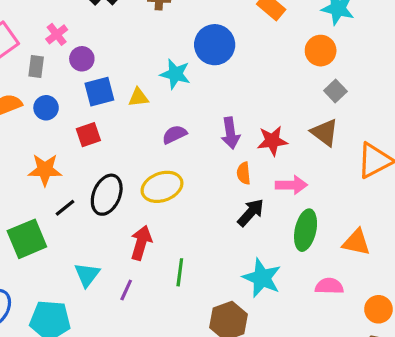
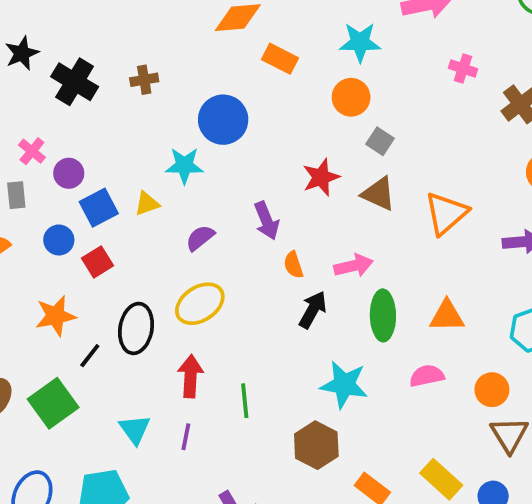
blue circle: (46, 108) -> (59, 240), moved
red star: (272, 141) -> (321, 177), moved

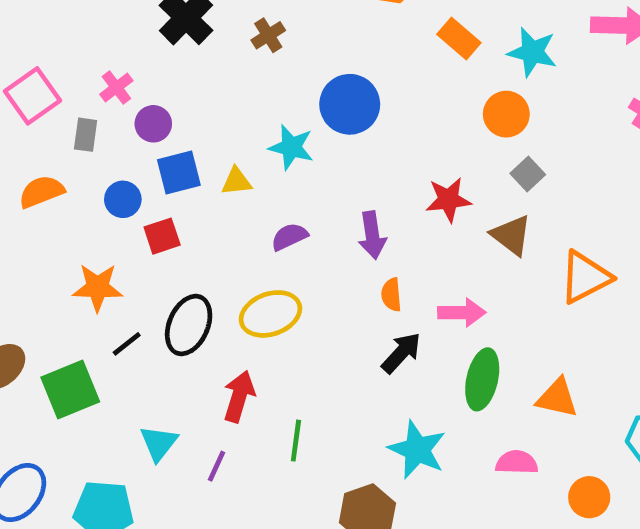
orange rectangle: (280, 59) -> (459, 38), moved
brown cross: (144, 80) -> (268, 35), turned -36

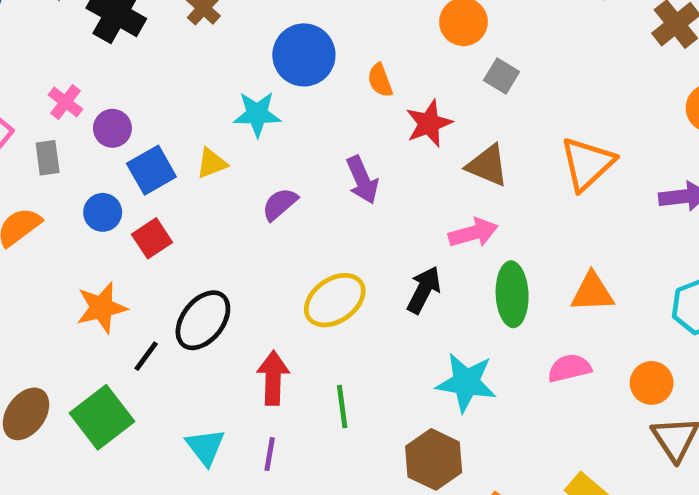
brown triangle: (511, 235) -> (487, 165), moved
orange semicircle: (391, 295) -> (380, 80), moved
yellow ellipse: (270, 314) -> (335, 300), moved
black ellipse: (189, 325) -> (203, 320), turned 30

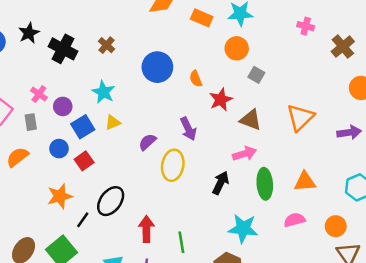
cyan star: (257, 114) -> (103, 92), moved, turned 30
yellow ellipse: (335, 300) -> (173, 165), moved, turned -44

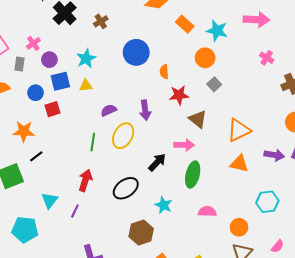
orange triangle: (305, 182) -> (239, 164), moved
black ellipse: (111, 201) -> (126, 188), moved
cyan star: (243, 228) -> (164, 205), size x0.7
green line: (181, 242) -> (93, 142), moved

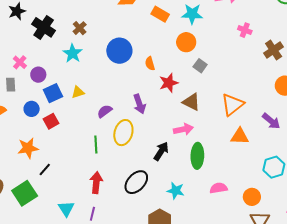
cyan star: (86, 59) -> (73, 53), moved
purple arrow: (274, 155) -> (271, 121), turned 42

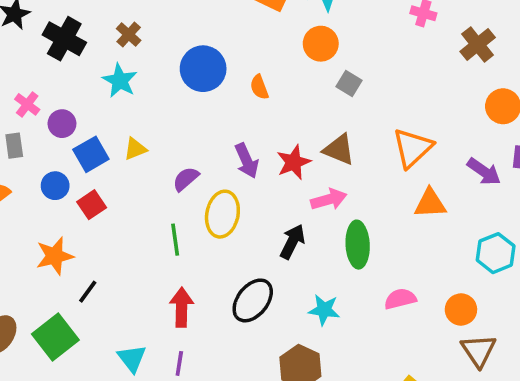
red star: (169, 83) -> (294, 162), moved

